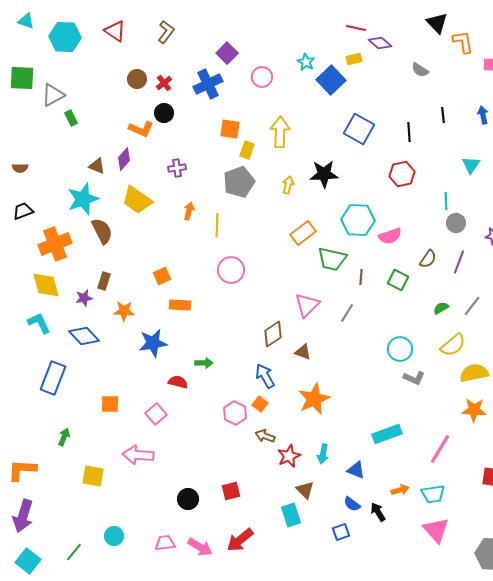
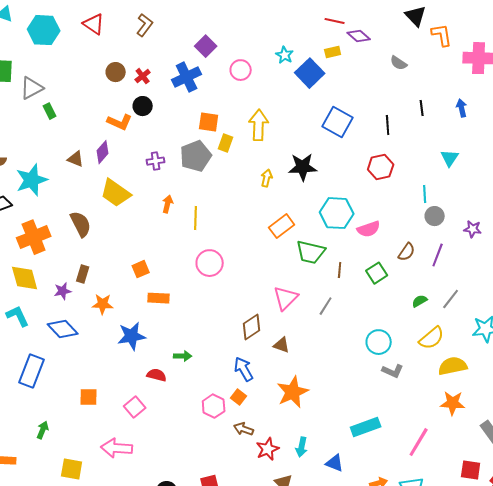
gray pentagon: (239, 182) -> (196, 156), moved
cyan star: (83, 199) -> (32, 180), moved
green square: (398, 280) -> (377, 273), turned 30

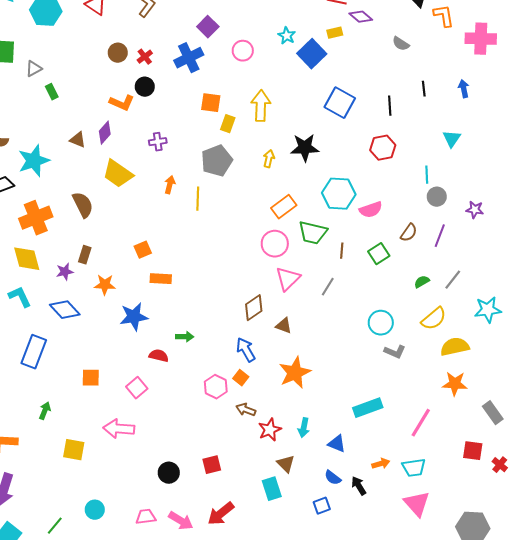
gray triangle: (32, 88) -> (34, 69), size x0.7
gray pentagon: (196, 156) -> (217, 161), moved
pink circle: (210, 263) -> (275, 244), moved

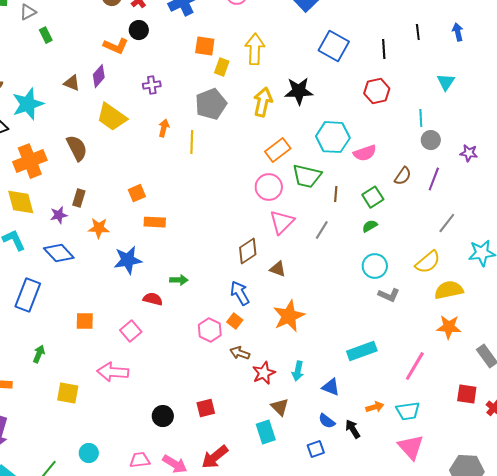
yellow arrow: (269, 159) -> (263, 102), size x1.6
green semicircle: (422, 282) -> (370, 226), moved

